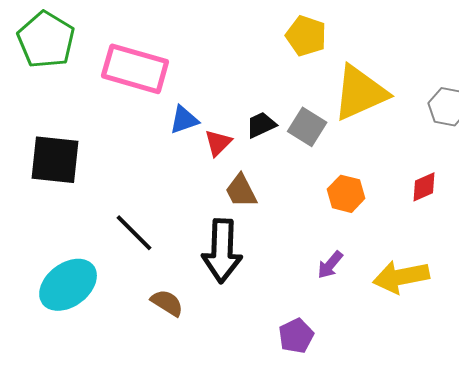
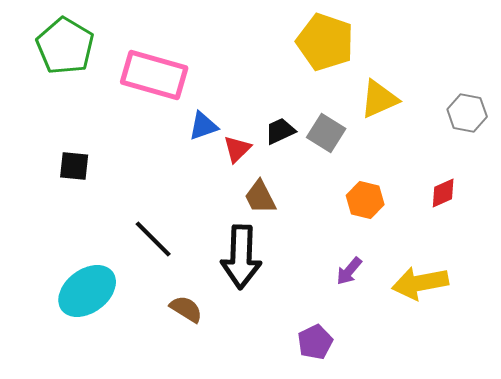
yellow pentagon: (306, 36) -> (325, 42), size x1.4
yellow triangle: (360, 93) -> (379, 99), size x0.7
black square: (55, 160) -> (74, 166), size x0.6

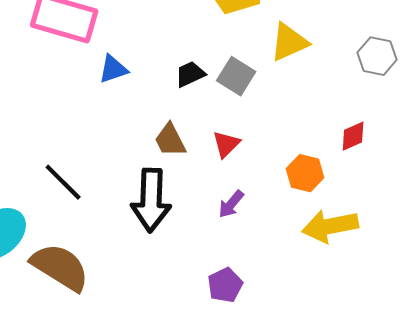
red triangle: (237, 149) -> (226, 144), moved
orange hexagon: (365, 200) -> (305, 173), moved
purple arrow: (349, 271) -> (231, 204), moved
brown semicircle: (186, 309) -> (60, 267), moved, size x1.8

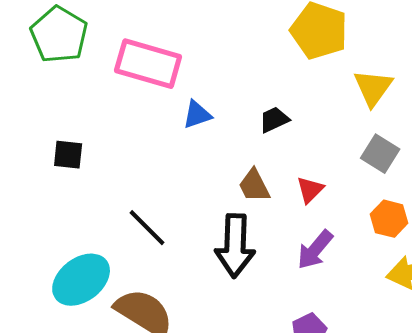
yellow triangle: (289, 42) -> (373, 88), turned -30
gray square: (236, 76) -> (380, 154), moved
purple arrow: (231, 204) -> (315, 250), size x1.4

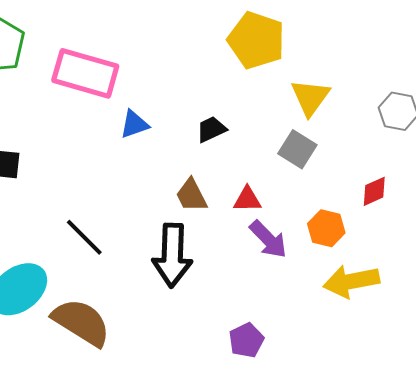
gray square: (380, 154) -> (297, 149), moved
red triangle: (310, 190) -> (247, 199), turned 44
purple arrow: (315, 250) -> (268, 239), moved, turned -84

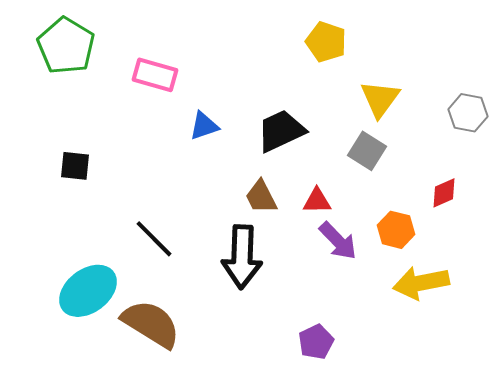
yellow pentagon: (256, 40) -> (326, 42), size x0.7
pink rectangle: (85, 73) -> (155, 75), size x0.7
black trapezoid: (211, 129) -> (281, 131), size x1.6

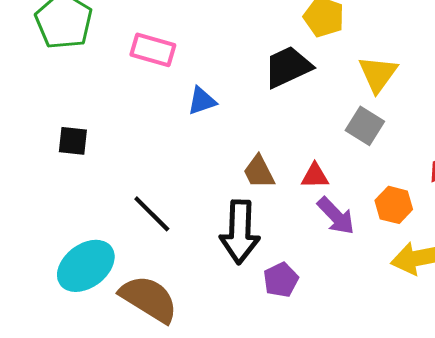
black trapezoid: (281, 131) -> (288, 67), moved
purple pentagon: (316, 342) -> (281, 280), moved

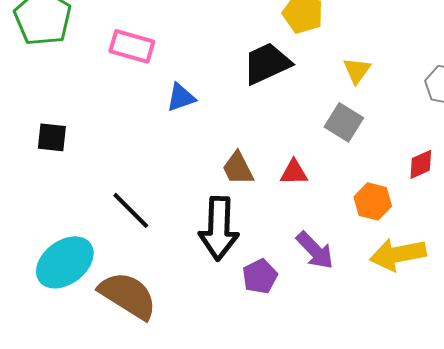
yellow triangle: (378, 74) -> (357, 70), size x0.7
purple arrow: (336, 216) -> (315, 250), moved

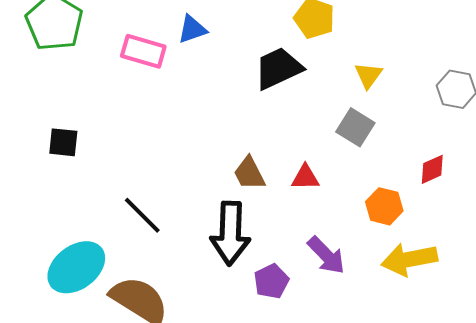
blue triangle: (181, 97) -> (192, 29), moved

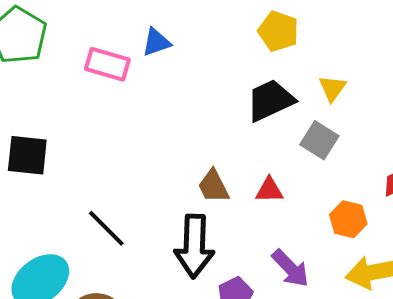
black trapezoid: (278, 68) -> (270, 100), moved
black square: (63, 142) -> (27, 155), size x1.4

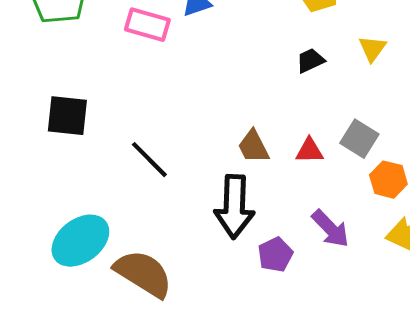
black trapezoid: (270, 100) -> (310, 61), size x0.6
gray square: (319, 140) -> (359, 139), moved
black line: (106, 228) -> (149, 160), moved

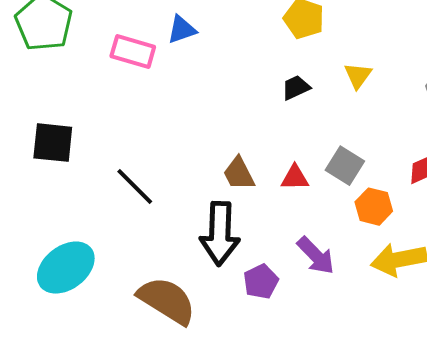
brown semicircle: (143, 274) -> (167, 301), moved

